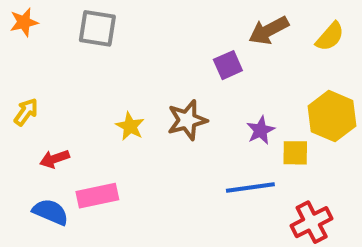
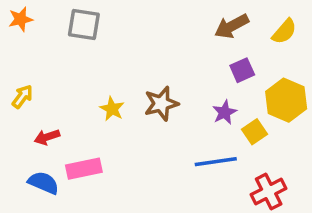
purple square: (228, 65) -> (242, 70), moved
yellow square: (295, 153) -> (254, 132), turned -35

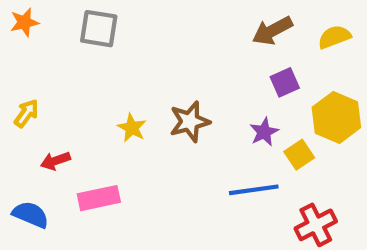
yellow semicircle: (284, 32) -> (334, 37), turned -152
blue semicircle: (43, 183) -> (31, 215), moved

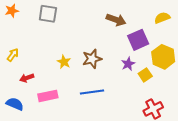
brown arrow: (272, 31) -> (116, 20), moved, turned -132
purple square: (285, 82) -> (138, 40), size x1.5
blue line: (254, 190) -> (92, 92), moved

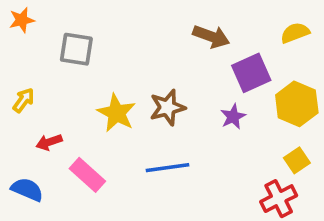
gray square: (48, 14) -> (76, 49), moved
yellow star: (64, 62) -> (116, 113), size x1.5
yellow square: (145, 75) -> (297, 160), moved
pink rectangle: (48, 96) -> (87, 175), turned 54

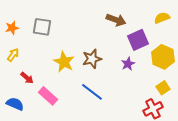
orange star: (22, 20) -> (12, 28), moved
red arrow: (49, 142) -> (27, 78), turned -120
blue line: (167, 168) -> (92, 92), turned 45

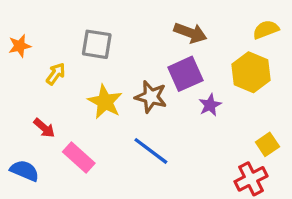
gray square: (42, 27) -> (97, 44), moved
purple square: (138, 40) -> (185, 74), moved
yellow arrow: (13, 55) -> (56, 74), moved
yellow hexagon: (163, 57) -> (251, 72), moved
brown star: (92, 59) -> (151, 97), turned 30

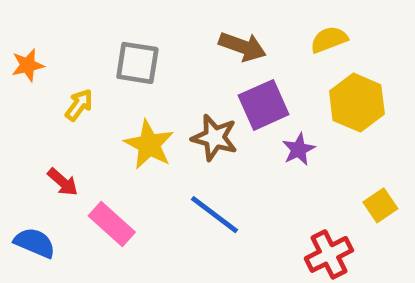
yellow semicircle: (266, 30) -> (329, 40), moved
brown arrow: (190, 33) -> (243, 47), moved
red cross: (251, 179) -> (329, 254), moved

